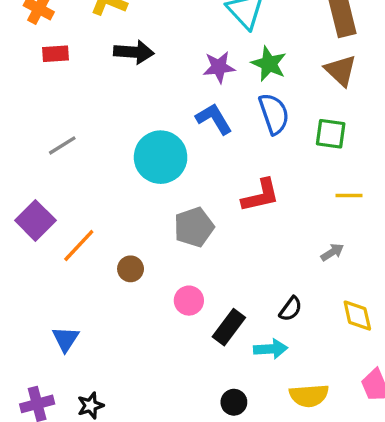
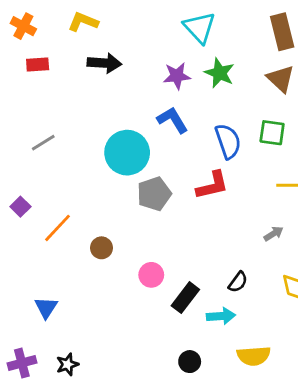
blue semicircle: (274, 114) -> (228, 141), moved
purple square: (35, 220) -> (20, 207), size x0.6
gray pentagon: (194, 227) -> (154, 194), moved

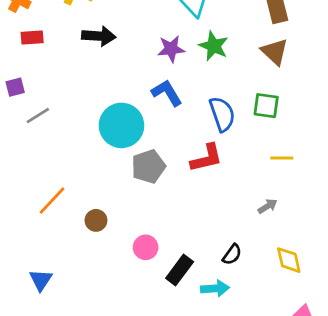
purple square: (20, 207) -> (15, 87), moved, turned 30

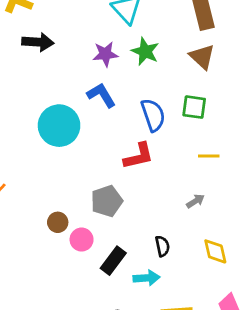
gray pentagon: (148, 167) -> (107, 201), moved
brown circle: (96, 220) -> (58, 222), moved
black semicircle: (232, 254) -> (162, 246), turned -48

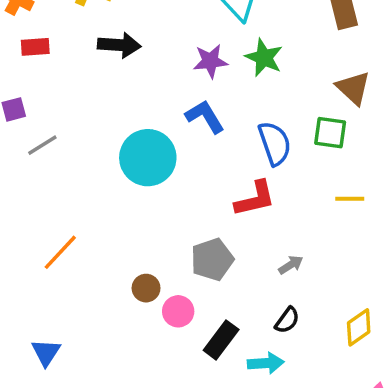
brown triangle: (202, 57) -> (353, 88), moved
gray arrow: (195, 201) -> (291, 265), moved
black semicircle: (162, 246) -> (287, 320), turned 48
yellow diamond: (215, 251) -> (359, 327), turned 68

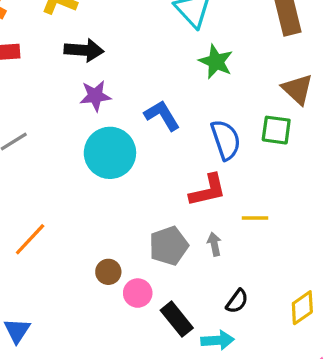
purple star: (210, 61) -> (95, 96), moved
yellow line: (350, 199) -> (255, 218), moved
gray arrow: (291, 265) -> (214, 244), moved, turned -70
black rectangle: (221, 340) -> (177, 319), turned -76

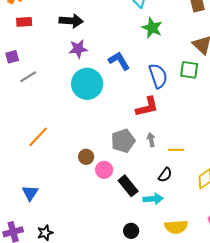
yellow line: (255, 218) -> (176, 150), moved

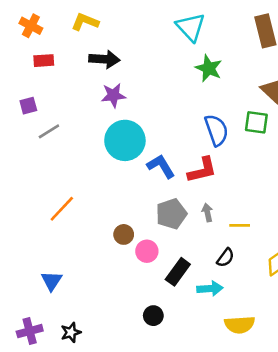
blue L-shape: (119, 61) -> (161, 166), moved
black rectangle: (128, 186) -> (178, 272), turned 75
black circle: (131, 231) -> (153, 316), moved

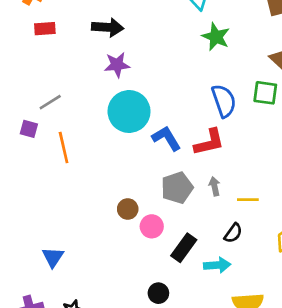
purple square: (28, 106) -> (29, 129), moved, turned 30
orange line: (62, 209) -> (64, 148), moved, turned -56

